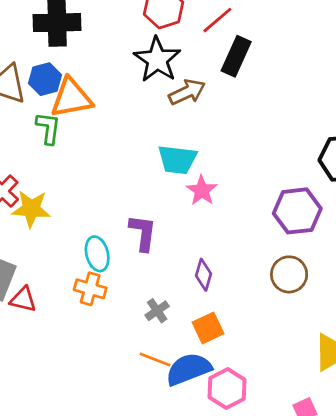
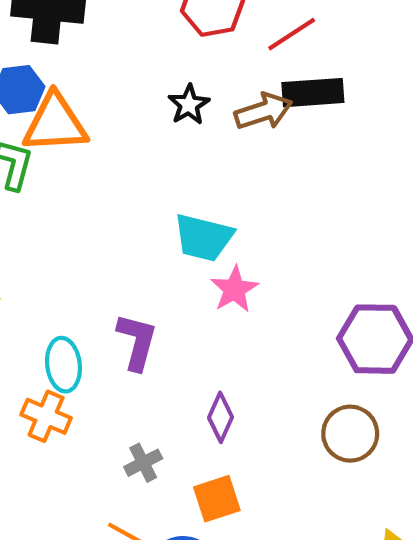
black rectangle: (236, 56) -> (313, 93), turned 54
black star: (157, 60) -> (189, 105), moved, size x0.6
brown arrow: (187, 92) -> (263, 111), moved

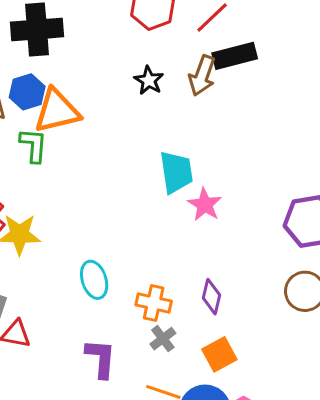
brown arrow: (263, 111) -> (202, 76), turned 138
cyan trapezoid: (203, 238) -> (176, 172), turned -102
purple L-shape: (137, 342) -> (101, 358), moved
orange cross: (46, 416) -> (154, 303), moved

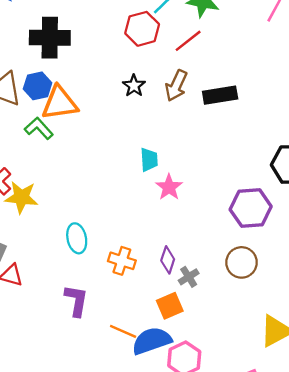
black rectangle: (235, 56) -> (220, 95), moved
green L-shape: (34, 145) -> (39, 128), turned -52
cyan trapezoid: (176, 172) -> (149, 160), size x0.7
gray cross: (163, 339) -> (189, 277), moved

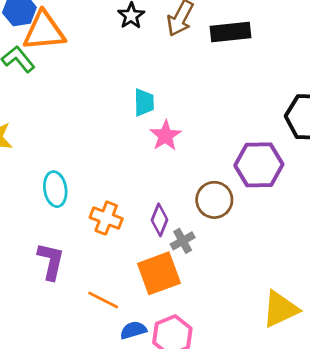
brown circle: (242, 262) -> (214, 200), moved
orange square: (170, 306) -> (159, 273), size x1.4
blue semicircle: (152, 341) -> (133, 330), moved, size x0.6

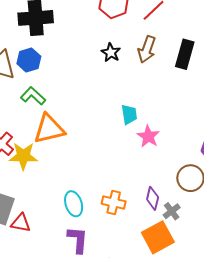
orange triangle: (44, 31) -> (49, 129), moved
black rectangle: (230, 32) -> (185, 54), turned -60
cyan ellipse: (55, 189) -> (74, 204), moved

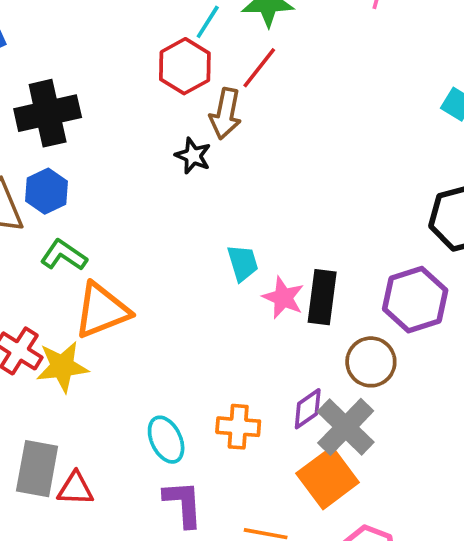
brown arrow: (147, 49) -> (225, 114), moved
black rectangle: (185, 54) -> (322, 297), moved
purple diamond: (153, 198) -> (308, 409), turned 50
gray cross: (172, 211) -> (346, 427), size x1.8

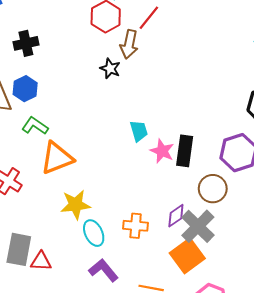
black cross: (48, 113) -> (26, 43), size x0.7
yellow star: (62, 367) -> (76, 205), moved
purple L-shape: (183, 504) -> (103, 270), turned -36

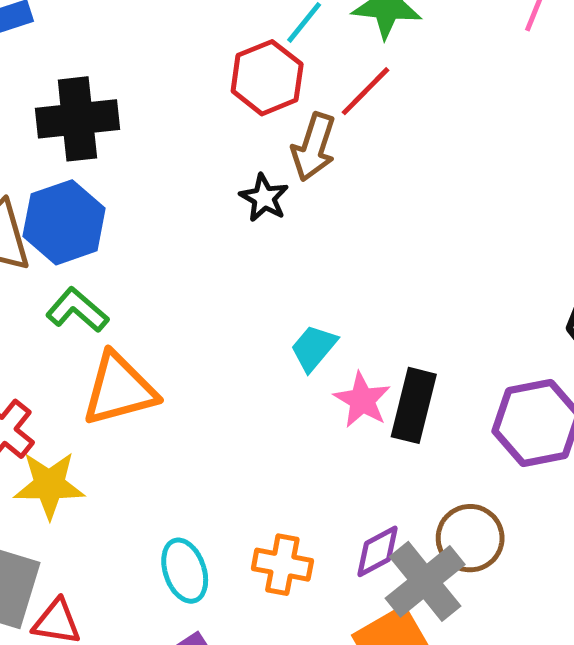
black cross: (26, 43) -> (77, 119), size x1.4
blue hexagon: (25, 89) -> (64, 222), size x1.4
cyan trapezoid: (139, 131) -> (314, 348), turned -130
brown circle: (213, 189) -> (470, 538), moved
yellow star: (76, 205) -> (49, 485), moved

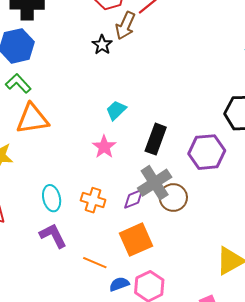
pink star: (362, 400) -> (104, 147), moved
gray cross: (425, 581) -> (155, 183), moved

